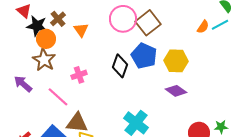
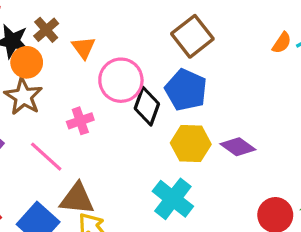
pink circle: (123, 19) -> (121, 80), moved
yellow hexagon: (176, 61) -> (191, 144), moved

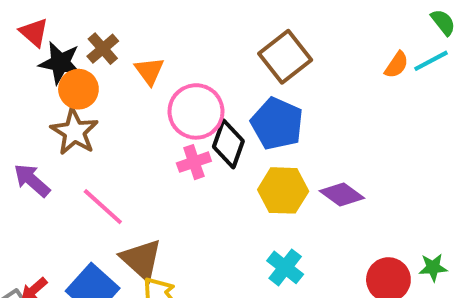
pink cross: (80, 121) -> (194, 162), moved
brown triangle: (77, 199) -> (141, 259), turned 36
cyan cross: (173, 199) -> (285, 267), moved, size x0.7

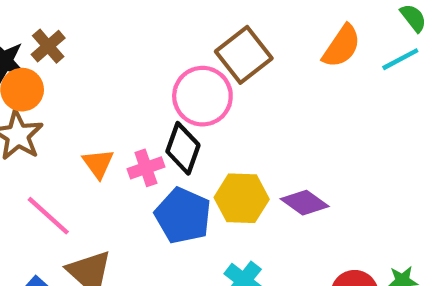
orange semicircle: (397, 65) -> (342, 46), moved, size x1.5
orange triangle: (149, 71) -> (98, 164), moved
pink circle: (196, 111) -> (202, 96), moved
blue pentagon: (277, 124) -> (183, 216), moved

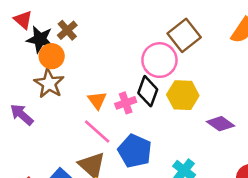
yellow hexagon: (242, 198) -> (183, 95), moved
pink line: (48, 216) -> (97, 132), moved
blue pentagon: (183, 216) -> (135, 151), moved

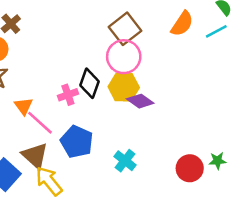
pink circle: (159, 60) -> (124, 57), moved
orange triangle: (97, 100) -> (24, 106), moved
purple diamond: (220, 124) -> (140, 101), moved

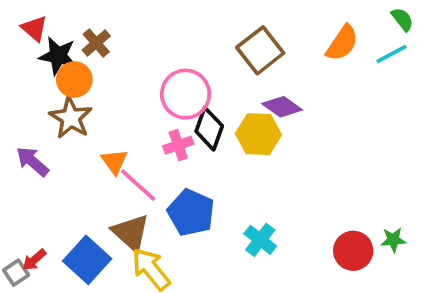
pink circle: (124, 57) -> (186, 94), moved
purple diamond: (140, 101) -> (282, 107), moved

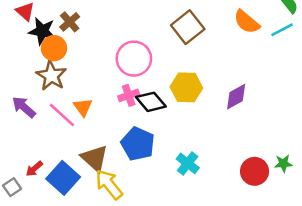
orange semicircle: (342, 43) -> (247, 22), turned 96
purple diamond: (282, 107) -> (236, 97), moved, turned -64
black diamond: (209, 129) -> (151, 102), moved, turned -60
pink line: (138, 185) -> (62, 115), moved
red arrow: (34, 260) -> (34, 169), moved

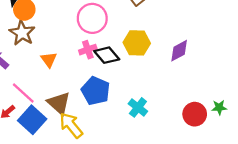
pink line: (62, 115) -> (23, 93), moved

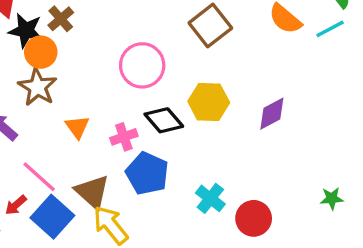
pink cross: (88, 50) -> (124, 137), moved
red circle: (195, 114) -> (254, 218), moved

